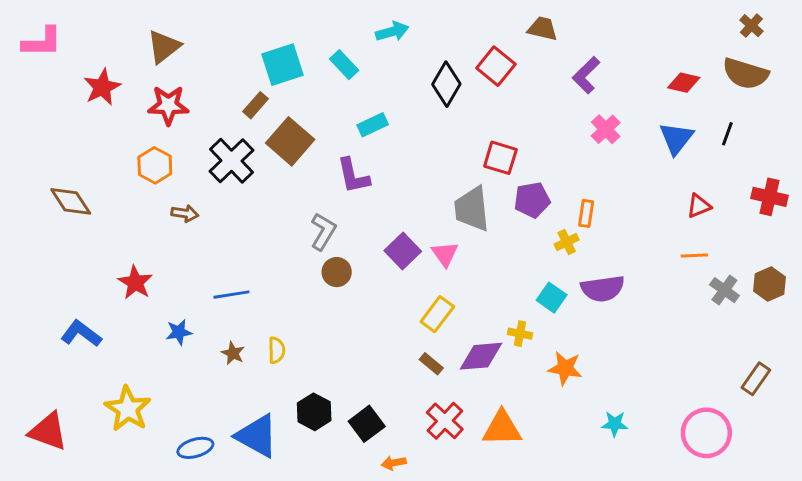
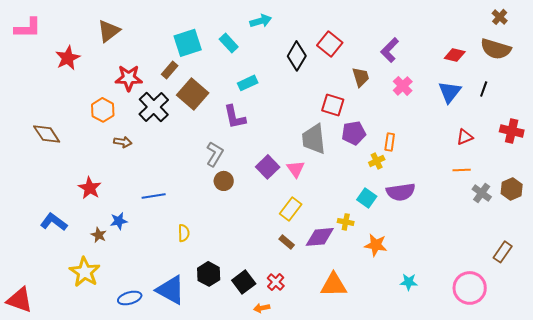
brown trapezoid: (543, 29) -> (361, 77), moved, turned 60
red star: (168, 105) -> (129, 78), moved
brown star: (233, 353) -> (99, 235), moved
red cross: (445, 421) -> (276, 282), moved, size x0.7
red triangle: (48, 431) -> (20, 300), moved

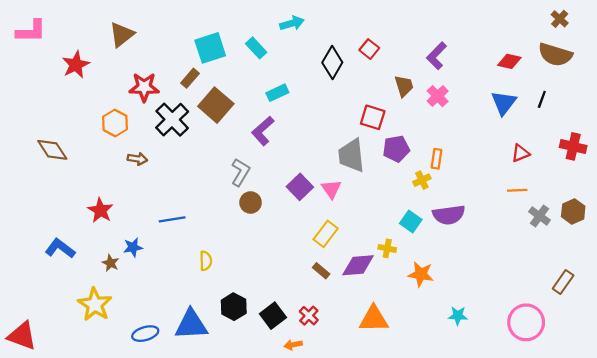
red square: (330, 44) -> (369, 49), size x0.7
pink cross: (403, 86) -> (438, 96), moved
purple L-shape: (235, 117) -> (263, 131), turned 60
blue triangle: (171, 290) -> (191, 325), turned -32

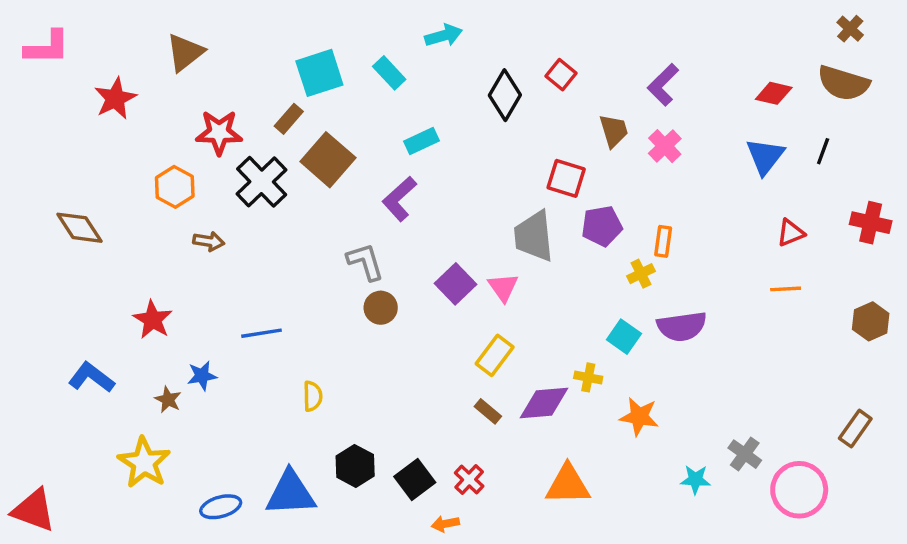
gray L-shape: (240, 172) -> (365, 262), turned -48
gray cross: (540, 216) -> (745, 454), moved

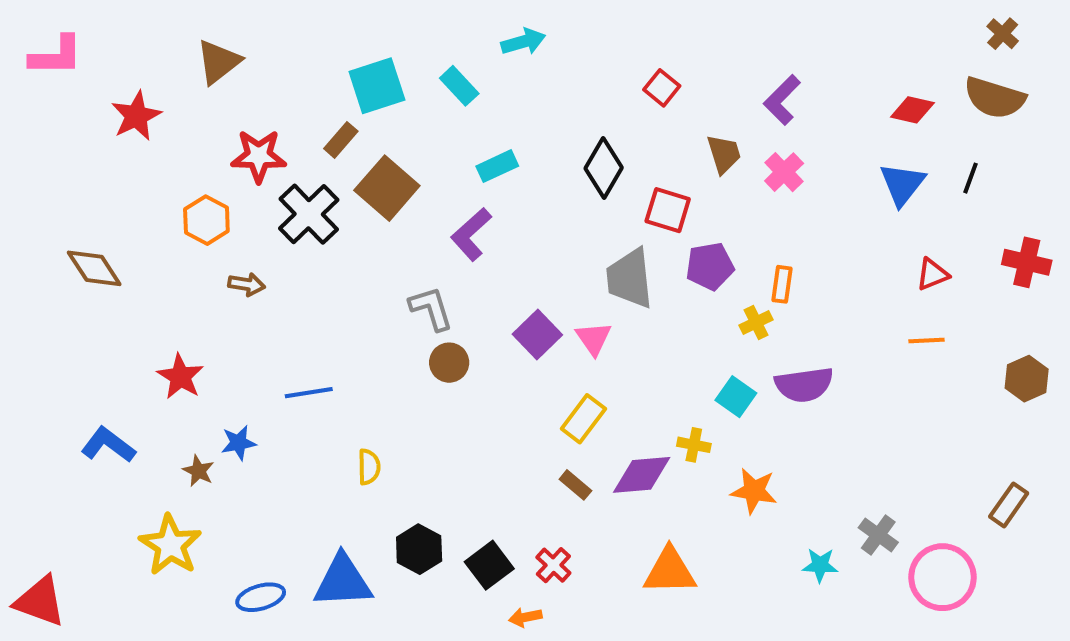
black diamond: (505, 95) -> (604, 168), moved

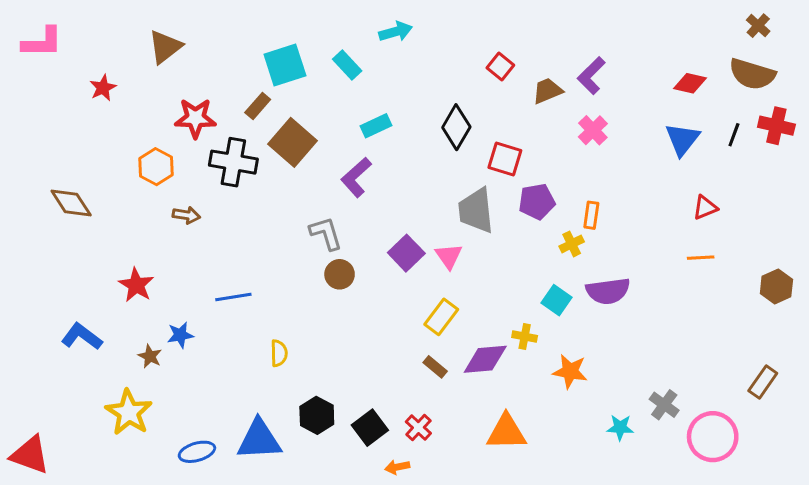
red star: (136, 116) -> (103, 88), size x0.7
brown trapezoid: (724, 154) -> (547, 91), moved, turned -96
black cross: (309, 214) -> (233, 162), turned -36
red cross: (1027, 262) -> (776, 126), moved

